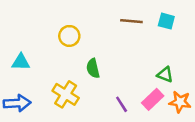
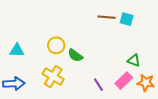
cyan square: (166, 21) -> (127, 19), moved
yellow circle: (69, 36) -> (56, 45), moved
green semicircle: (93, 68) -> (75, 55), turned -42

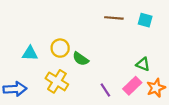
cyan square: (127, 19) -> (145, 20), moved
cyan triangle: (17, 50) -> (30, 53), moved
orange star: (146, 83) -> (156, 88), turned -30

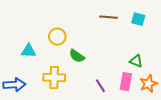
yellow circle: (60, 48) -> (57, 37), moved
yellow cross: (57, 81) -> (54, 78), turned -30
pink rectangle: (132, 86) -> (126, 82), turned -36

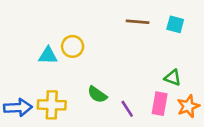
cyan triangle: (29, 51) -> (48, 56), moved
green semicircle: (77, 56) -> (97, 95), moved
yellow cross: (54, 78) -> (52, 105), moved

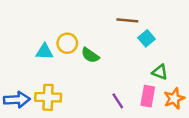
cyan square: (175, 24) -> (147, 38), moved, turned 35
green semicircle: (97, 95) -> (90, 55), moved

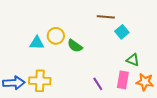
orange star: (174, 98) -> (145, 82), turned 30

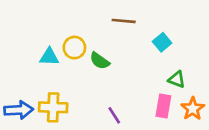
brown line: (106, 17) -> (124, 21), moved
orange star: (145, 82) -> (193, 109), turned 30
purple line: (98, 84) -> (114, 115), moved

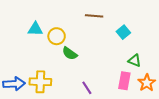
cyan triangle: (49, 57) -> (35, 29), moved
green semicircle: (100, 61) -> (70, 53), moved

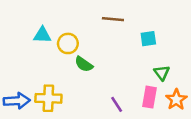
cyan square: (123, 32) -> (148, 39), turned 32
green triangle: (135, 60) -> (162, 73), turned 32
purple line: (87, 88) -> (117, 104), moved

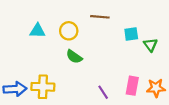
yellow circle: (68, 43) -> (69, 31), moved
green triangle: (162, 73) -> (151, 45), moved
orange star: (176, 100) -> (156, 88), turned 30

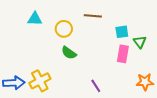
cyan triangle: (38, 31) -> (35, 19), moved
pink rectangle: (132, 86) -> (123, 54), moved
yellow cross: (43, 87) -> (40, 81), turned -30

